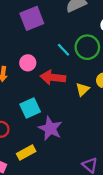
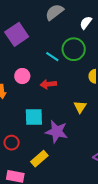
red arrow: (53, 77) -> (48, 84), size x0.7
yellow triangle: (83, 89) -> (80, 107), moved
cyan square: (30, 108) -> (34, 117), turned 36

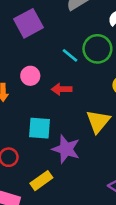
yellow triangle: (80, 107) -> (98, 121), size x1.5

